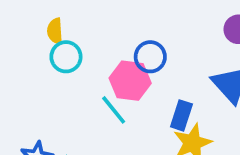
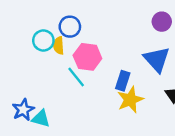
yellow semicircle: (55, 31) -> (59, 46), moved
blue circle: (150, 57) -> (70, 27), moved

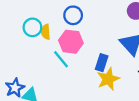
blue circle: (70, 27) -> (73, 15), moved

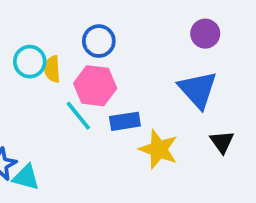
blue rectangle: (102, 63) -> (125, 121), moved, turned 63
yellow star: (108, 79) -> (159, 149), turned -30

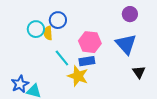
blue circle: (99, 41) -> (58, 20), moved
pink hexagon: (95, 86) -> (90, 42), moved
yellow star: (159, 149) -> (78, 76), moved

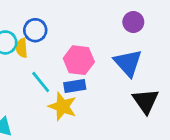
black triangle: (139, 72) -> (146, 101), size x1.5

